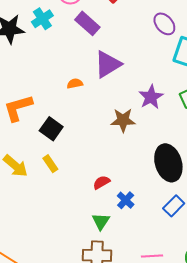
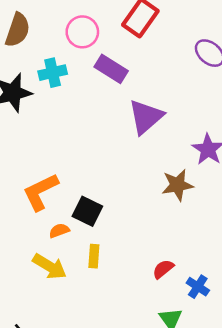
cyan cross: (42, 19) -> (53, 73), turned 30
orange semicircle: (75, 84) -> (59, 231), moved
yellow rectangle: (50, 164) -> (94, 256), turned 48

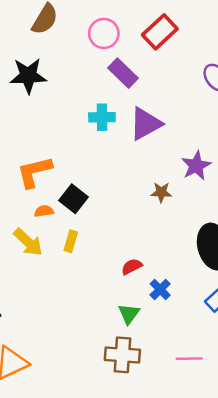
cyan cross: (53, 73) -> (102, 117), moved
brown star: (177, 185) -> (161, 192), size x0.7

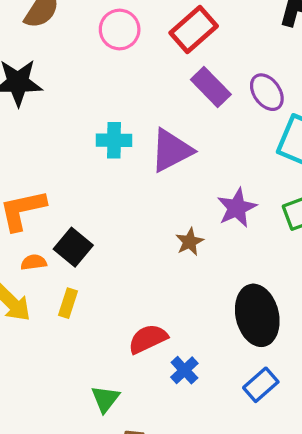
purple rectangle: (123, 73) -> (211, 87), moved
brown star: (161, 192) -> (190, 242), turned -30
red semicircle: (132, 267) -> (148, 339), size x1.4
green triangle: (129, 314) -> (105, 399), moved

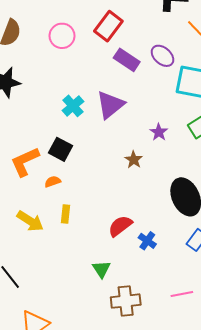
cyan cross: (114, 140) -> (73, 106), turned -30
purple star: (237, 208) -> (159, 132), size x0.7
black square: (73, 247) -> (60, 149), moved
orange semicircle: (34, 262) -> (53, 182), moved

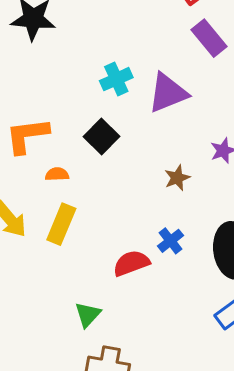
black square: (60, 149) -> (102, 136), moved
yellow rectangle: (66, 214) -> (61, 224), size x1.5
blue cross: (147, 241) -> (170, 241), moved

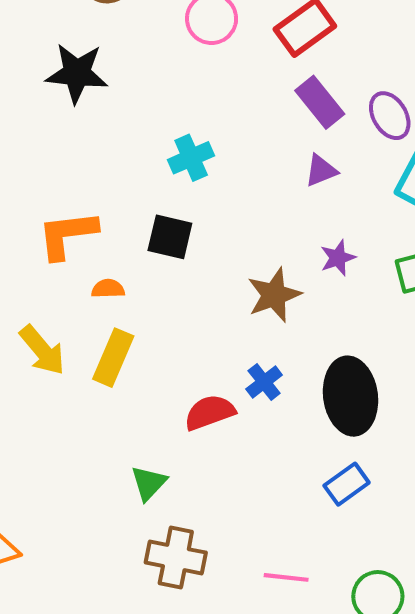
purple triangle: (168, 93) -> (321, 171), moved, size x0.6
black square: (102, 136) -> (170, 237), turned -32
brown star: (177, 178) -> (274, 295), size x1.5

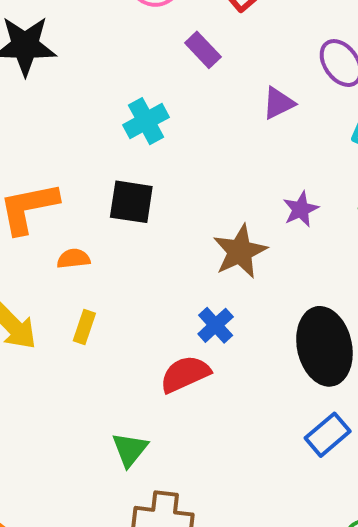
purple rectangle: (320, 102) -> (203, 50), moved, size x0.7
purple triangle: (321, 171) -> (279, 103), moved
yellow rectangle: (113, 358) -> (84, 327), size x0.6
blue cross: (264, 382) -> (216, 325), moved

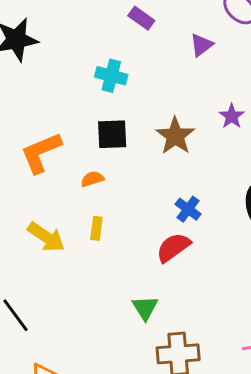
cyan cross: (146, 121) -> (111, 76), turned -36
brown star: (240, 251) -> (175, 136), moved
orange semicircle: (73, 259) -> (92, 179), moved

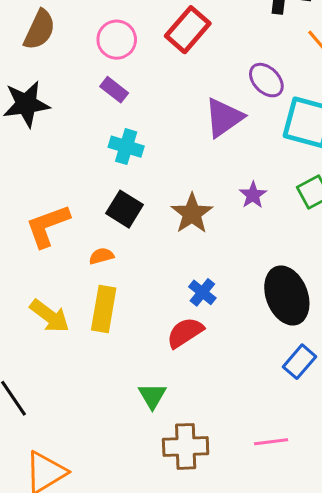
purple rectangle: (141, 18) -> (114, 90), moved
purple triangle: (202, 45) -> (224, 118), size x1.6
black square: (112, 134) -> (124, 209), turned 32
yellow rectangle: (96, 228) -> (104, 309), size x1.8

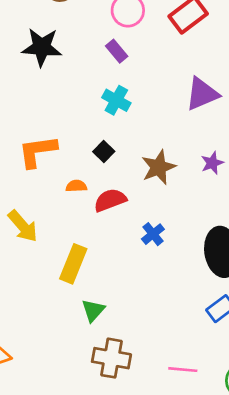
black square: (124, 209) -> (104, 151), size x0.7
yellow rectangle: (104, 309) -> (73, 264), moved
red semicircle: (185, 333) -> (110, 200), moved

